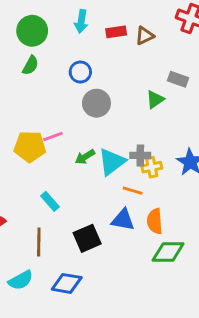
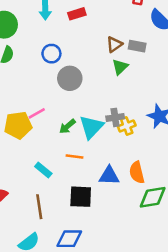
brown triangle: (145, 36) -> (114, 44), moved
orange line: (133, 191) -> (75, 156), moved
black square: (87, 238) -> (81, 197), turned 35

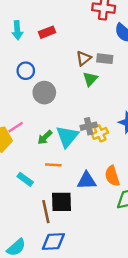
brown line: (39, 207) -> (46, 212), moved

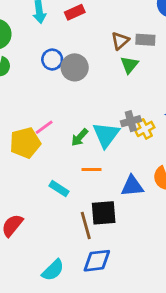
gray circle: (44, 93) -> (75, 67), moved

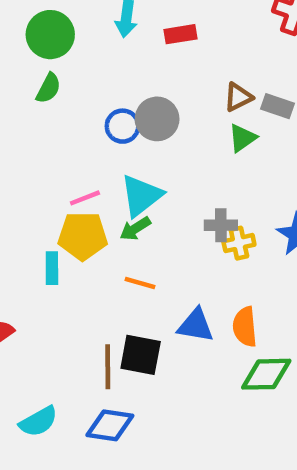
blue circle: (52, 60) -> (123, 126), moved
cyan triangle: (106, 135) -> (141, 196), moved
yellow pentagon: (25, 143) -> (83, 236), moved
cyan rectangle: (59, 189) -> (52, 268), moved, turned 42

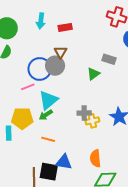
brown triangle: (238, 97) -> (61, 52), moved, turned -32
blue circle: (123, 126) -> (40, 69), size x1.5
pink line: (85, 198) -> (28, 87), moved
blue triangle: (196, 325) -> (64, 162), moved

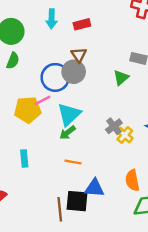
gray cross: (84, 113) -> (114, 126), turned -32
yellow pentagon: (22, 118) -> (28, 110), moved
yellow cross: (92, 121) -> (125, 135), turned -32

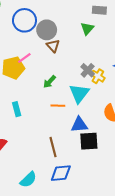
brown triangle: (79, 55) -> (53, 46), moved
blue circle: (55, 77) -> (24, 20), moved
cyan triangle: (69, 114) -> (79, 93), moved
black square: (77, 201) -> (89, 141), moved

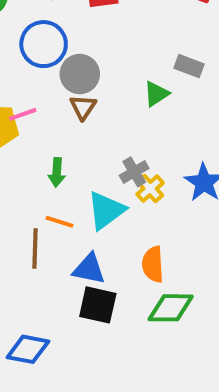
green arrow: (49, 82) -> (57, 172), turned -56
brown line: (53, 147) -> (35, 249), moved

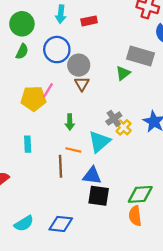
gray rectangle: (189, 66) -> (141, 56), size x1.6
pink line: (23, 114) -> (48, 90), turned -35
orange semicircle: (153, 264) -> (135, 216), moved

